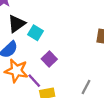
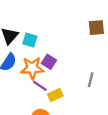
orange star: (16, 71) -> (32, 68), moved

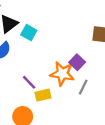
purple square: (49, 62) -> (77, 62), moved
orange star: (32, 68) -> (62, 74), moved

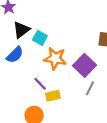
purple square: (77, 62) -> (85, 65), size x1.5
orange star: (62, 74) -> (55, 58), moved

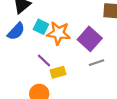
cyan square: (40, 38) -> (41, 27), moved
gray line: (90, 88) -> (96, 63), turned 48

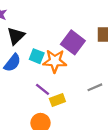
purple square: (90, 39) -> (73, 42), moved

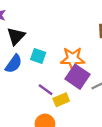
purple square: (73, 42) -> (78, 77), moved
orange star: (55, 61) -> (73, 59), moved

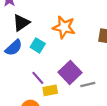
orange star: (73, 59) -> (64, 27), moved

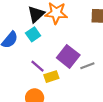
black triangle: (21, 23) -> (36, 14), moved
cyan square: (38, 45) -> (33, 34), turned 32

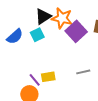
purple square: (68, 56) -> (76, 31), moved
purple line: (38, 66) -> (35, 80), moved

